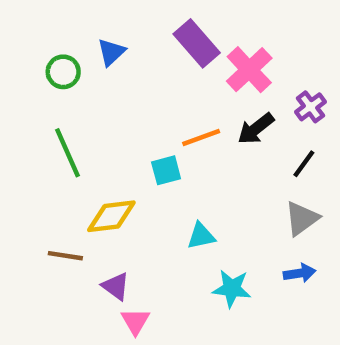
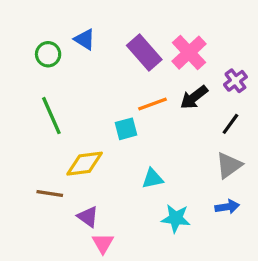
purple rectangle: (197, 43) -> (144, 53), moved
blue triangle: (111, 52) -> (85, 39), turned -45

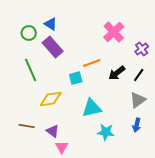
purple rectangle: (144, 53) -> (53, 47), moved
black arrow: (194, 97) -> (117, 73), moved
cyan triangle: (153, 179) -> (92, 108), size x1.5
brown line: (50, 194) -> (27, 126), moved
blue arrow: (227, 207) -> (137, 125), turned 112

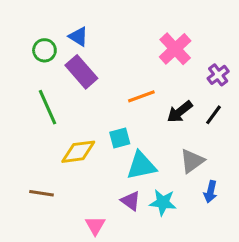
cyan square: (76, 78) -> (120, 138), moved
gray triangle: (138, 100) -> (192, 161), moved
purple triangle: (53, 131) -> (131, 201), moved

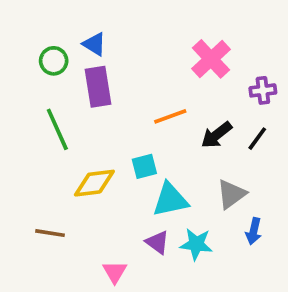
purple rectangle: (81, 72) -> (98, 87), turned 32
purple cross: (218, 75) -> (263, 90), turned 30

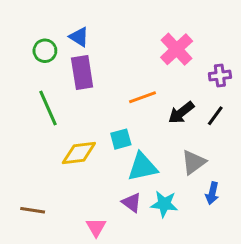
brown line: (50, 233) -> (33, 210), moved

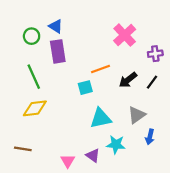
cyan square: (121, 139) -> (85, 88), moved
yellow diamond: (79, 153) -> (35, 108), moved
purple triangle: (132, 203) -> (93, 155), moved

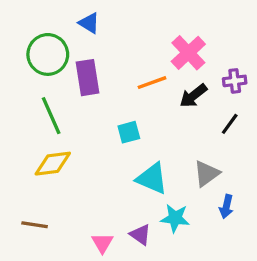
blue triangle: (56, 26) -> (89, 23), moved
green circle: (32, 36) -> (48, 54), size x1.6
orange line: (101, 69) -> (152, 83), moved
black arrow: (128, 80) -> (193, 96), moved
cyan triangle: (101, 118) -> (152, 178), turned 35

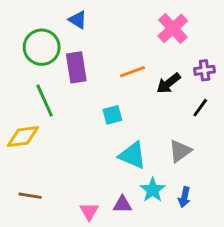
pink cross: (188, 53) -> (173, 28), moved
yellow diamond: (53, 164) -> (23, 137), moved
blue arrow: (226, 207) -> (184, 197), moved
cyan star: (175, 218) -> (153, 190), turned 30
purple triangle: (140, 235) -> (122, 204), turned -36

